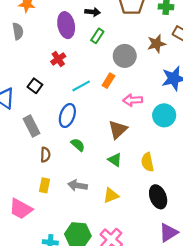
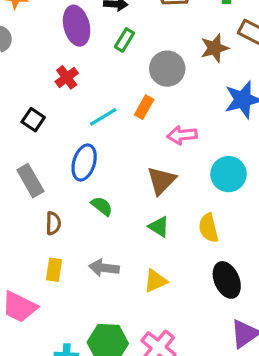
cyan circle: (164, 115) -> (229, 174), moved

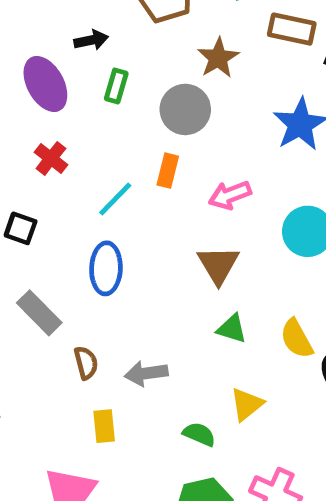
brown star: (215, 48) -> (218, 58), moved
green semicircle: (102, 206) -> (199, 434), moved
yellow semicircle: (208, 228) -> (297, 339), moved
gray arrow: (104, 268) -> (146, 373), moved

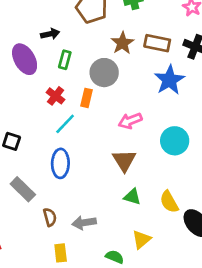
brown rectangle: (292, 29) -> (157, 43), moved
red cross: (51, 158) -> (56, 96), moved
orange rectangle: (168, 171) -> (87, 98), moved

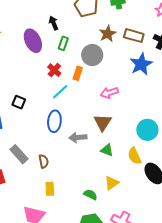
black arrow: (50, 34) -> (54, 23), turned -104
cyan circle: (175, 141) -> (147, 130), moved
gray rectangle: (23, 189) -> (19, 154), moved
gray arrow: (84, 223) -> (78, 137), moved

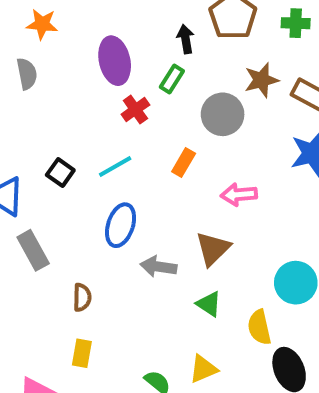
black arrow: (54, 23) -> (186, 39), moved
red cross: (54, 70) -> (135, 110), moved
orange rectangle: (78, 73) -> (184, 163), moved
cyan line: (60, 92) -> (115, 166), moved
gray rectangle: (19, 154) -> (33, 250), moved

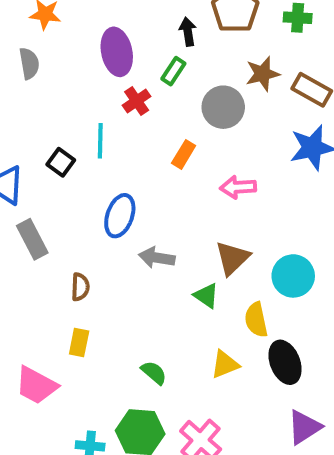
cyan line: (115, 166) -> (100, 141), moved, turned -60
brown triangle: (213, 249) -> (232, 258), moved
yellow triangle: (203, 369) -> (225, 364), moved

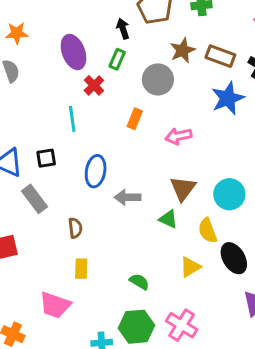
black square: (61, 162) -> (46, 158), moved, turned -36

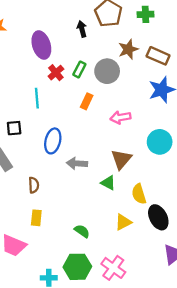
green rectangle: (117, 59) -> (79, 69), moved
cyan circle: (229, 194) -> (160, 142), moved

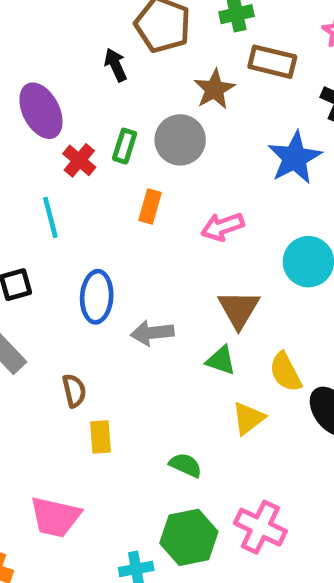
brown rectangle: (158, 56) -> (272, 62), moved
yellow rectangle: (36, 218) -> (100, 437), moved
yellow triangle: (123, 222) -> (248, 418), moved

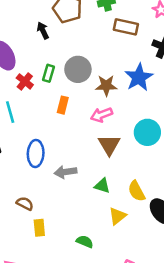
brown star: (214, 89) -> (106, 86), moved, turned 30
brown triangle: (239, 309) -> (109, 145), moved
brown semicircle: (74, 391) -> (25, 203), turned -49

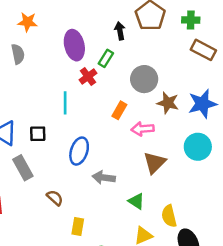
green rectangle: (49, 73) -> (106, 58), moved
pink arrow: (101, 115) -> (142, 129), moved
cyan circle: (147, 132) -> (198, 147), moved
yellow rectangle: (39, 228) -> (78, 227), moved

